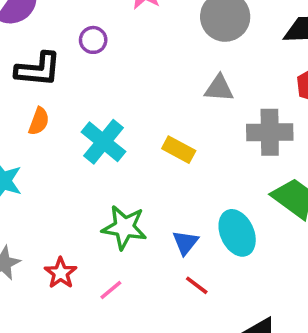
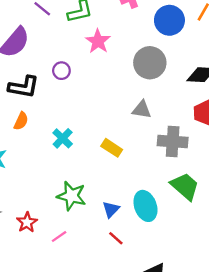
cyan cross: (103, 142) -> (63, 138), size x0.7

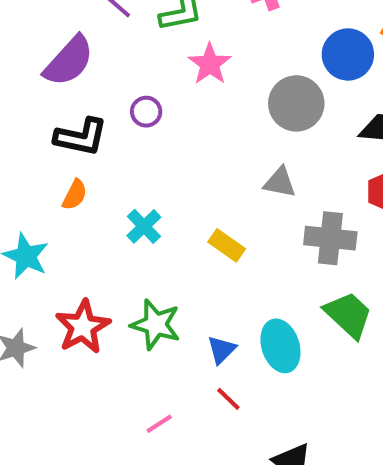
blue circle: (169, 20) -> (348, 54), moved
red star: (27, 222) -> (83, 327), moved, size x1.5
pink line: (59, 237) -> (159, 424), moved

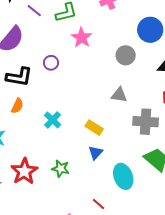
gray circle: (296, 103) -> (126, 55), size x0.7
green star: (156, 324) -> (61, 169), size x0.7
blue triangle: (222, 350) -> (96, 153), moved

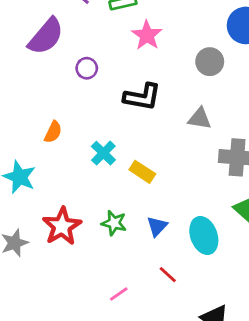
purple circle: (51, 63) -> (87, 68), moved
black L-shape: (19, 77) -> (142, 97), moved
yellow rectangle: (94, 128) -> (142, 172), moved
blue triangle: (96, 153) -> (157, 226), moved

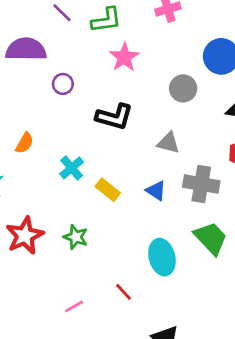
purple semicircle: (46, 36) -> (26, 49), turned -135
blue triangle: (157, 226) -> (156, 191), moved, turned -45

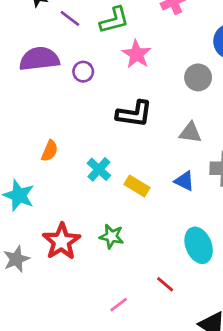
purple circle: (63, 84) -> (83, 72), moved

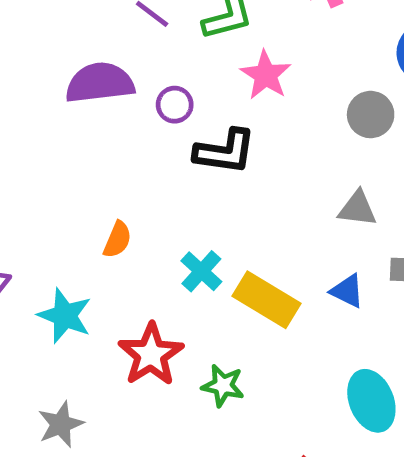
black L-shape: (134, 114) -> (225, 152), moved
yellow rectangle: (137, 186) -> (266, 300), size x1.5
red star: (61, 241) -> (151, 354), moved

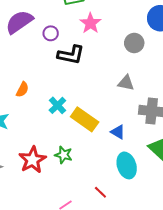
purple semicircle: (100, 83) -> (19, 22), turned -32
blue triangle: (347, 291) -> (118, 132), moved
red star: (151, 354) -> (32, 160), moved

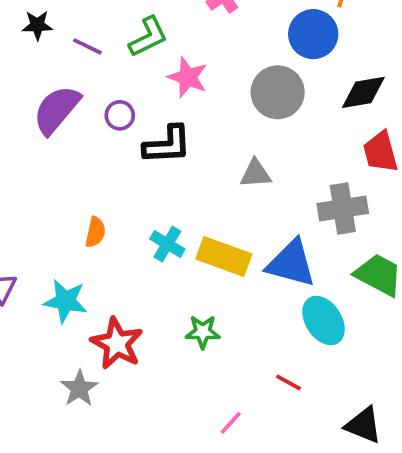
gray circle: (134, 43) -> (278, 92), size x1.4
gray triangle: (126, 83) -> (255, 174), moved
blue triangle: (118, 132) -> (291, 263), size x1.8
red star: (32, 160) -> (117, 343), moved

